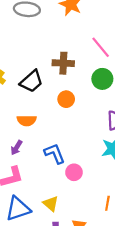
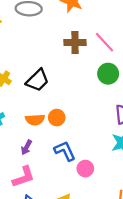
brown cross: (63, 63) -> (75, 42), moved
orange circle: (66, 99) -> (57, 118), moved

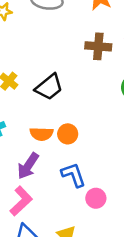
purple arrow: (26, 147) -> (28, 166), size x1.5
pink L-shape: (24, 177) -> (21, 201), turned -30

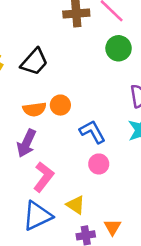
blue L-shape: (73, 175) -> (92, 132), moved
pink L-shape: (21, 201) -> (43, 177), moved

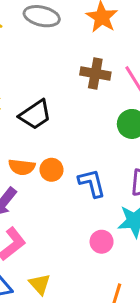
blue L-shape: (92, 132) -> (92, 183), moved
pink circle: (99, 164) -> (102, 242), moved

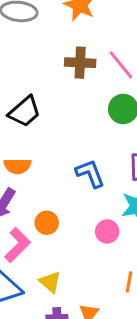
orange circle: (51, 170) -> (47, 223), moved

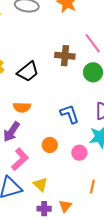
brown cross: (80, 63) -> (65, 56), moved
orange circle: (47, 223) -> (50, 145), moved

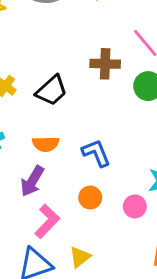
blue L-shape: (70, 114) -> (96, 153), moved
yellow triangle: (40, 184) -> (80, 257), turned 42

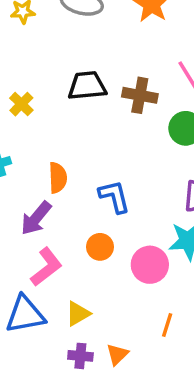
black trapezoid: (52, 91) -> (87, 86), moved, turned -152
orange semicircle: (46, 144) -> (58, 178), turned -100
pink circle: (135, 206) -> (150, 265), size x1.4

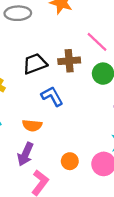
orange semicircle: (58, 178) -> (32, 125), turned 114
blue L-shape: (114, 197) -> (52, 96), moved

